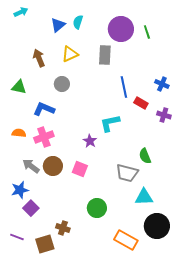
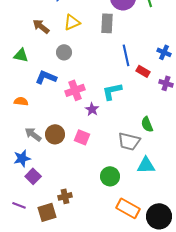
brown arrow: (39, 58) -> (41, 26), turned -30
pink cross: (44, 137) -> (75, 90), moved
green circle: (97, 208) -> (110, 176), moved
black circle: (157, 226) -> (159, 216), moved
brown cross: (63, 228) -> (65, 196), turned -32

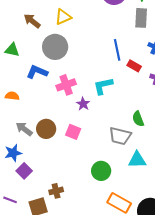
gray rectangle: (107, 23) -> (141, 18), moved
gray circle: (64, 52) -> (55, 47), size x1.6

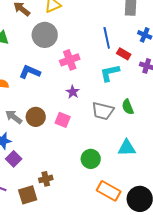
blue L-shape: (37, 72) -> (30, 72), moved
pink cross: (66, 85) -> (70, 60), moved
cyan L-shape: (103, 86) -> (110, 73), moved
gray trapezoid: (120, 136) -> (103, 111), moved

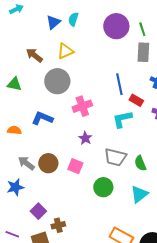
green semicircle: (128, 107) -> (140, 163), moved
cyan triangle: (127, 148) -> (139, 194), turned -36
purple square: (14, 159) -> (38, 211), moved
green circle: (91, 159) -> (103, 187), moved

